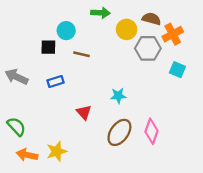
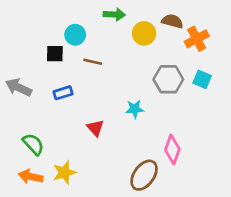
gray hexagon: (148, 48) -> (168, 79), moved
green semicircle: (16, 127) -> (33, 144), moved
brown ellipse: (119, 132) -> (144, 175), moved

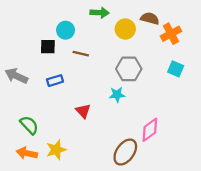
gray hexagon: (168, 79) -> (129, 69), moved
pink diamond: (172, 150) -> (150, 130), turned 35

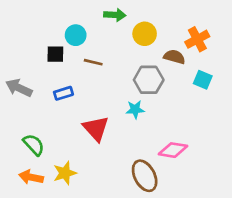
brown semicircle: (150, 18) -> (174, 57), moved
red triangle: (83, 111) -> (96, 128), size x1.5
pink diamond: (150, 130) -> (173, 150), turned 45
brown ellipse: (125, 152) -> (145, 176), turned -64

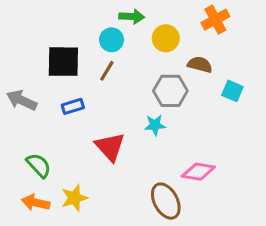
cyan circle: (76, 35) -> (112, 40), moved
orange cross: (197, 39) -> (215, 20), moved
black square: (55, 54) -> (63, 62), size x1.6
brown line: (93, 62) -> (107, 71), turned -72

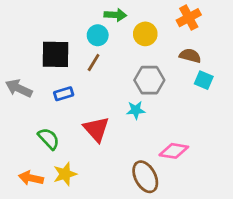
brown semicircle: (200, 65) -> (190, 56), moved
green semicircle: (39, 165) -> (49, 139), moved

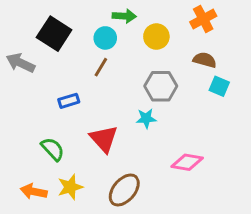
black square: (55, 54) -> (54, 34), moved, turned 32
gray arrow: (19, 88) -> (20, 63), moved
brown ellipse: (145, 177) -> (124, 190), moved, turned 68

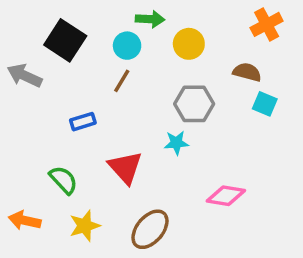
orange cross: (203, 19) -> (267, 24), moved
orange arrow: (34, 191) -> (25, 220), moved

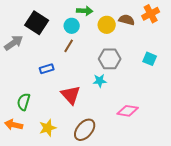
brown semicircle: (247, 72) -> (127, 20), moved
gray arrow: (25, 76) -> (14, 43), turned 120
green semicircle: (63, 180) -> (24, 102), moved, turned -120

